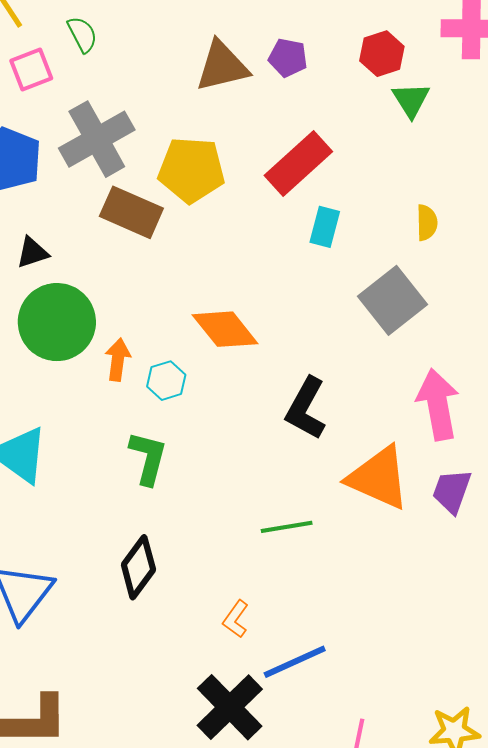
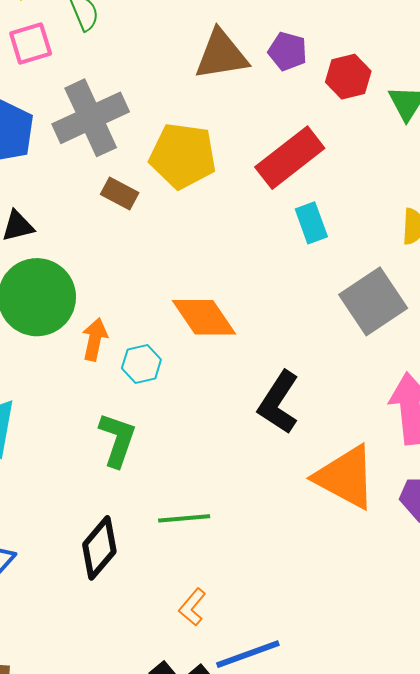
red hexagon: (382, 54) -> (348, 77), moved
brown rectangle: (131, 212) -> (120, 193), size x0.6
cyan rectangle: (325, 227) -> (311, 223), turned -39
green line: (287, 527) -> (184, 518), moved

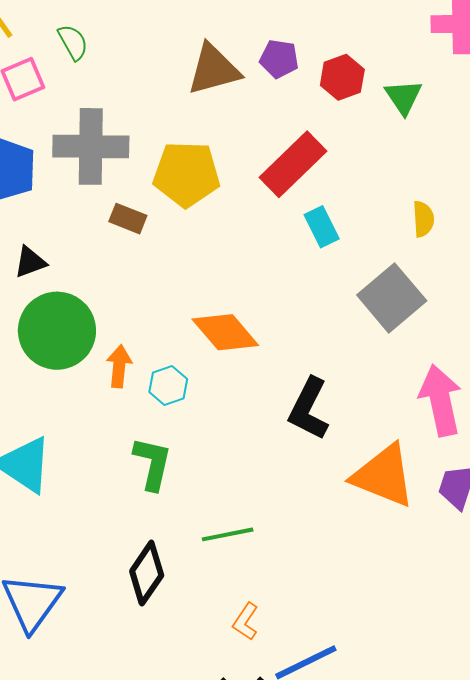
gray cross: (91, 118) -> (91, 146), turned 32

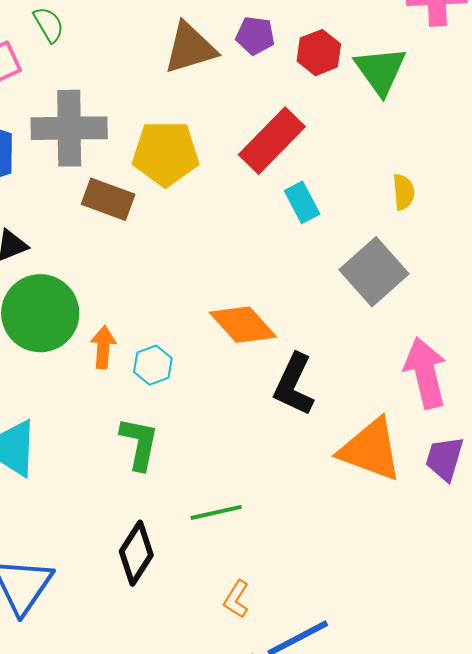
green triangle: (403, 97) -> (381, 71), size x1.4
brown rectangle: (128, 219) -> (108, 199), size x1.4
orange diamond: (225, 332) -> (243, 325), moved

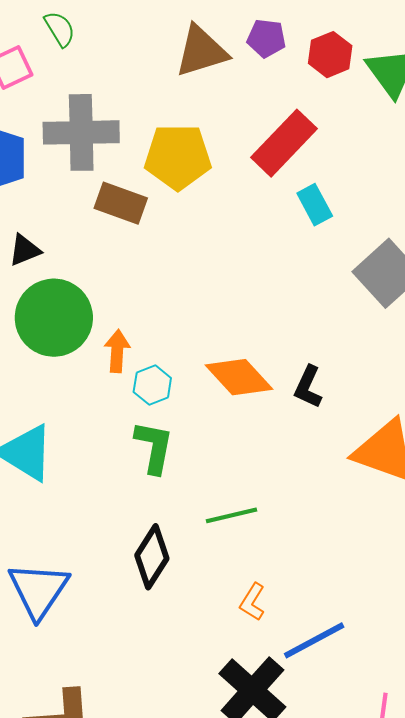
orange diamond: (243, 325) -> (239, 377), moved
cyan hexagon: (153, 365) -> (152, 385), moved
black L-shape: (294, 385) -> (308, 387), size x0.7

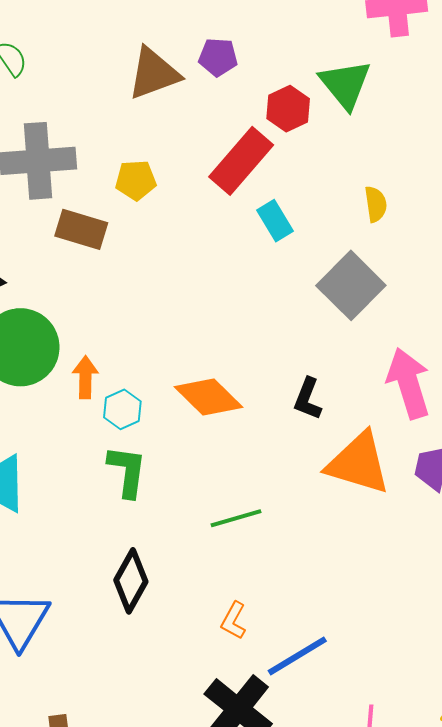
red hexagon: (330, 55) -> (288, 109), moved
yellow pentagon: (178, 157) -> (136, 180), size x0.6
black L-shape: (308, 387) -> (308, 399), moved
green line: (231, 515) -> (236, 518), moved

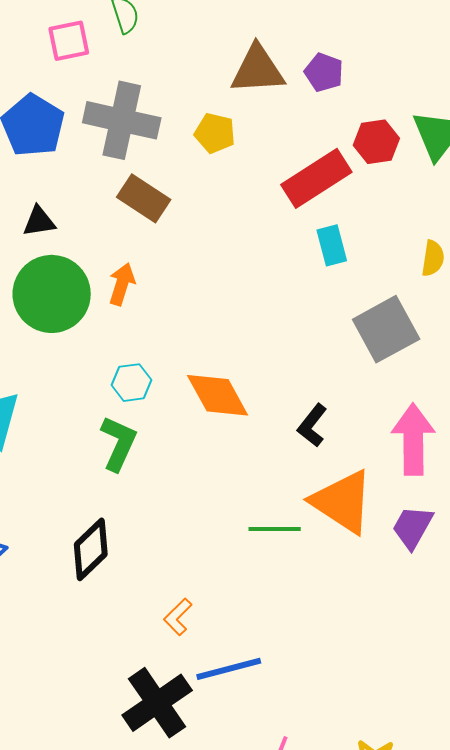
yellow pentagon: (136, 180) -> (215, 133), moved
orange arrow: (85, 377) -> (122, 284), moved
green line: (236, 518) -> (275, 529), moved

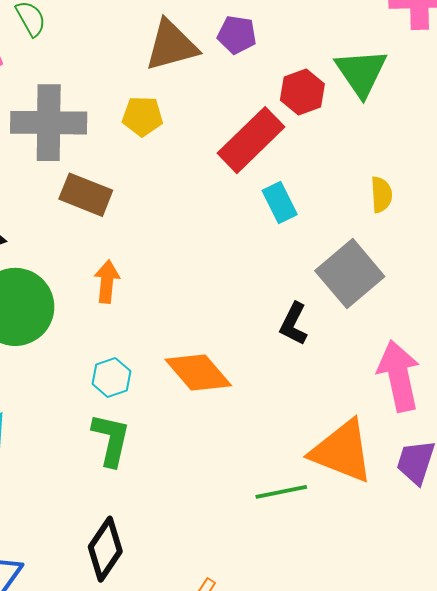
orange arrow: (122, 284) -> (107, 282), moved
black L-shape: (312, 425) -> (294, 324), moved

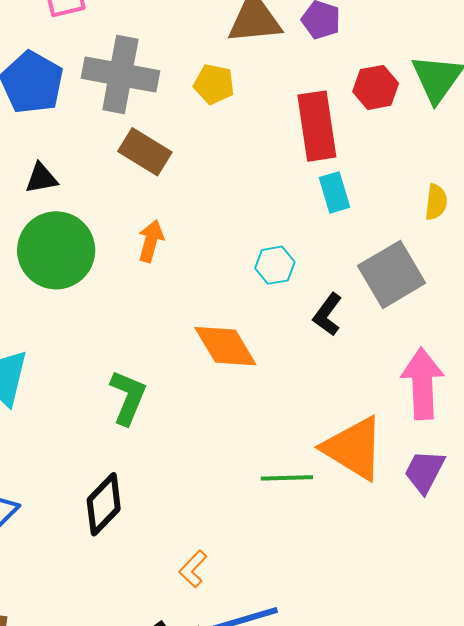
red rectangle: (251, 140) -> (317, 126), turned -64
cyan hexagon: (111, 377) -> (275, 265), moved

